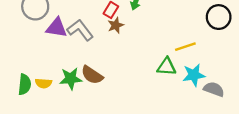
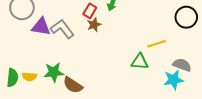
brown semicircle: (92, 75) -> (73, 85), moved
cyan star: (194, 75) -> (174, 80), moved
gray semicircle: (214, 89) -> (182, 65), moved

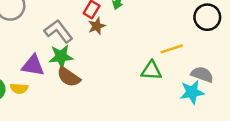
purple triangle: (41, 27) -> (33, 65), moved
green star: (54, 72) -> (61, 57), moved
brown semicircle: (73, 85) -> (69, 77), moved

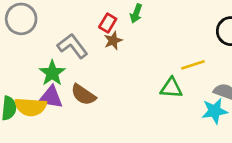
green star: (61, 57) -> (52, 73), moved, turned -30
purple triangle: (33, 65) -> (51, 97), moved
yellow semicircle: (19, 88) -> (31, 107), size x1.6

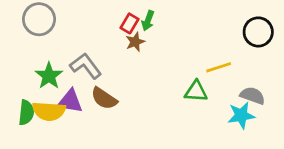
green arrow: (136, 14) -> (148, 21), moved
gray L-shape: (73, 46) -> (86, 66), moved
green star: (52, 73) -> (49, 76), moved

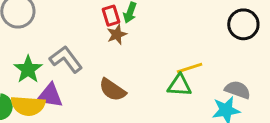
red rectangle: (130, 23) -> (111, 16), turned -48
yellow line: (219, 67) -> (190, 68), moved
brown semicircle: (104, 98) -> (112, 90), moved

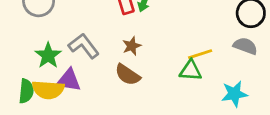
brown star: (117, 34) -> (132, 46), moved
gray semicircle: (238, 90) -> (245, 46), moved

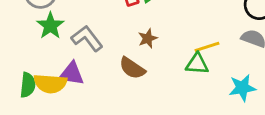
brown star: (132, 46) -> (148, 38), moved
green star: (48, 56) -> (50, 26), moved

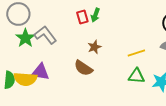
gray L-shape: (87, 38) -> (45, 35), moved
green triangle: (197, 64) -> (136, 76), moved

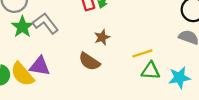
yellow line: (136, 53) -> (142, 53), moved
yellow semicircle: (25, 79) -> (22, 74), turned 45

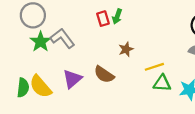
brown star: (102, 37) -> (126, 49), moved
purple triangle: (40, 66) -> (72, 79), moved, turned -50

